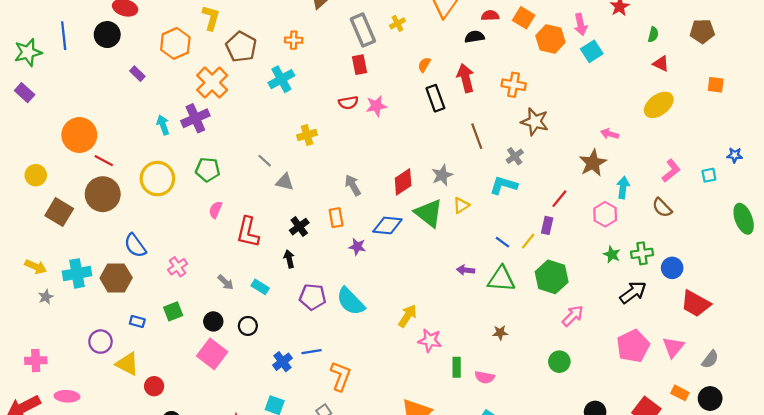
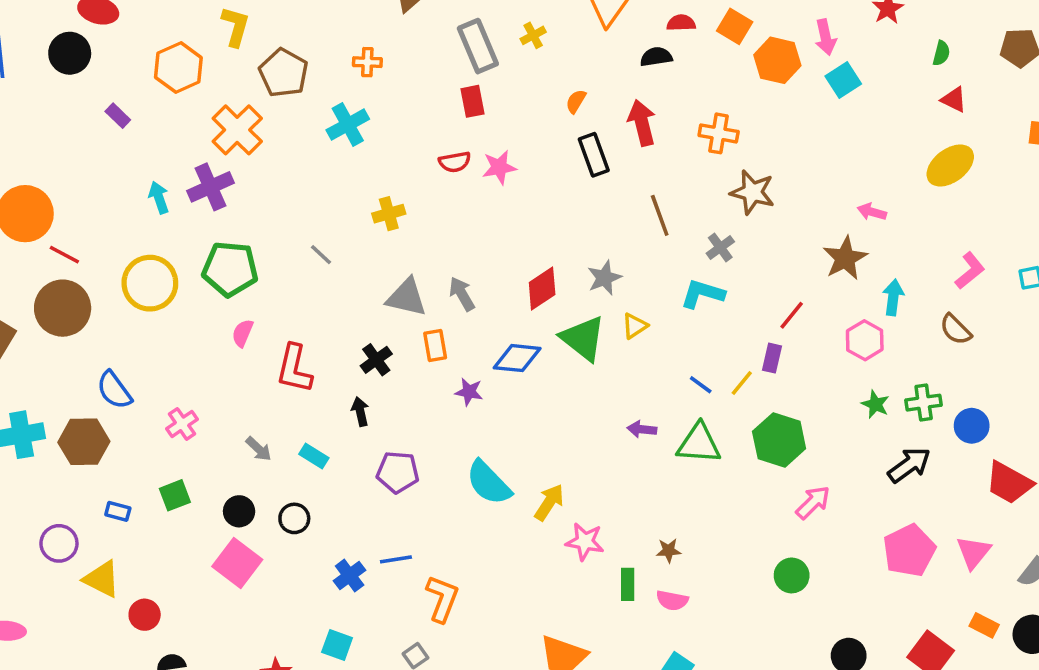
green pentagon: (208, 170) -> (230, 269), size x1.4
gray triangle: (285, 182) -> (407, 297), moved, size x1.4
cyan semicircle: (351, 301) -> (489, 483), moved
brown star: (500, 333) -> (669, 551), moved

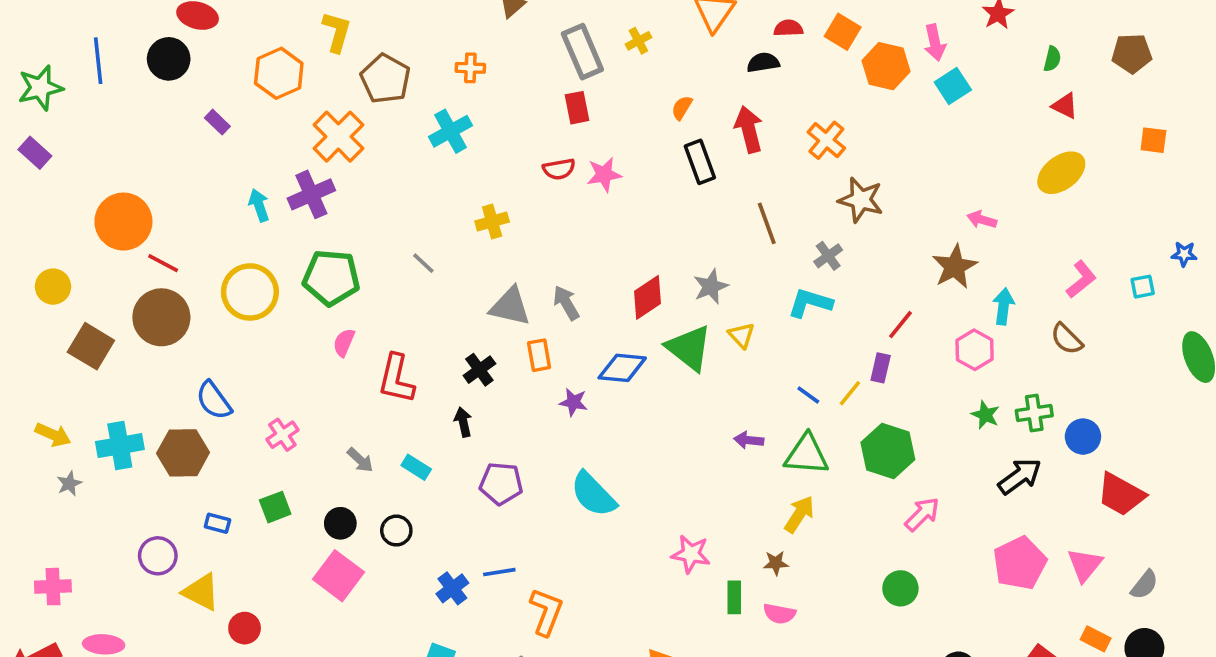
orange cross: (719, 133) -> (826, 140), turned 30
yellow triangle: (635, 326) -> (741, 335), turned -40
yellow arrow: (549, 502) -> (799, 514), moved

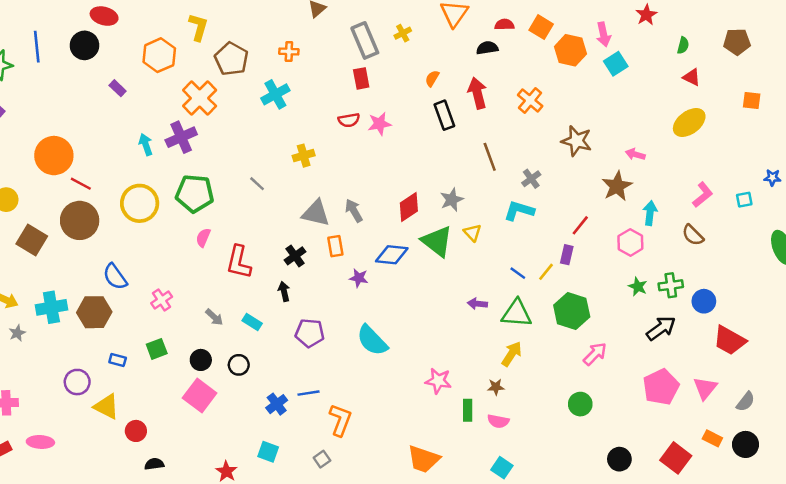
brown star: (861, 200) -> (577, 141), moved

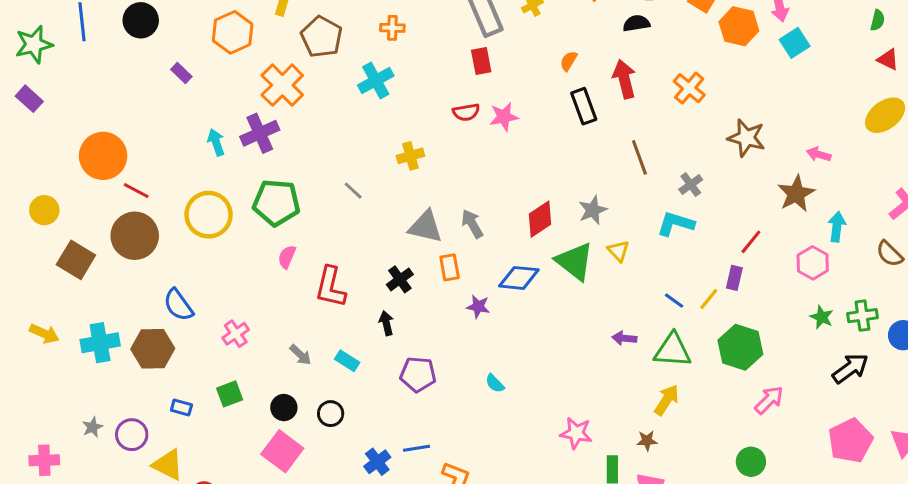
gray star: (17, 333) -> (93, 427), moved
cyan semicircle: (372, 340) -> (495, 383), size x0.5

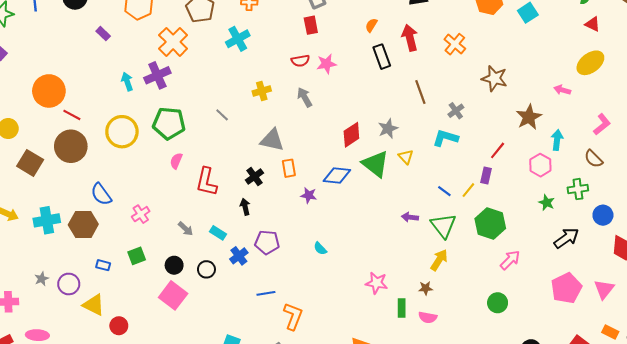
pink arrow: (819, 154) -> (562, 90), moved
gray arrow: (472, 224) -> (305, 97), moved
green cross: (862, 316) -> (578, 189), moved
green triangle: (673, 350) -> (443, 226), turned 48
blue cross: (377, 462) -> (239, 256), moved

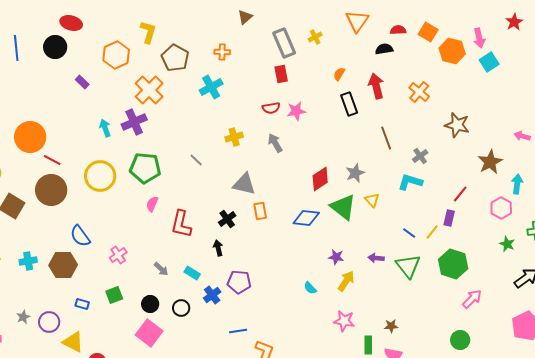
purple star: (309, 195) -> (336, 257), moved
cyan cross: (47, 220) -> (28, 261), size x0.7
cyan semicircle: (320, 249) -> (310, 288), moved
yellow arrow: (439, 260) -> (346, 281), moved

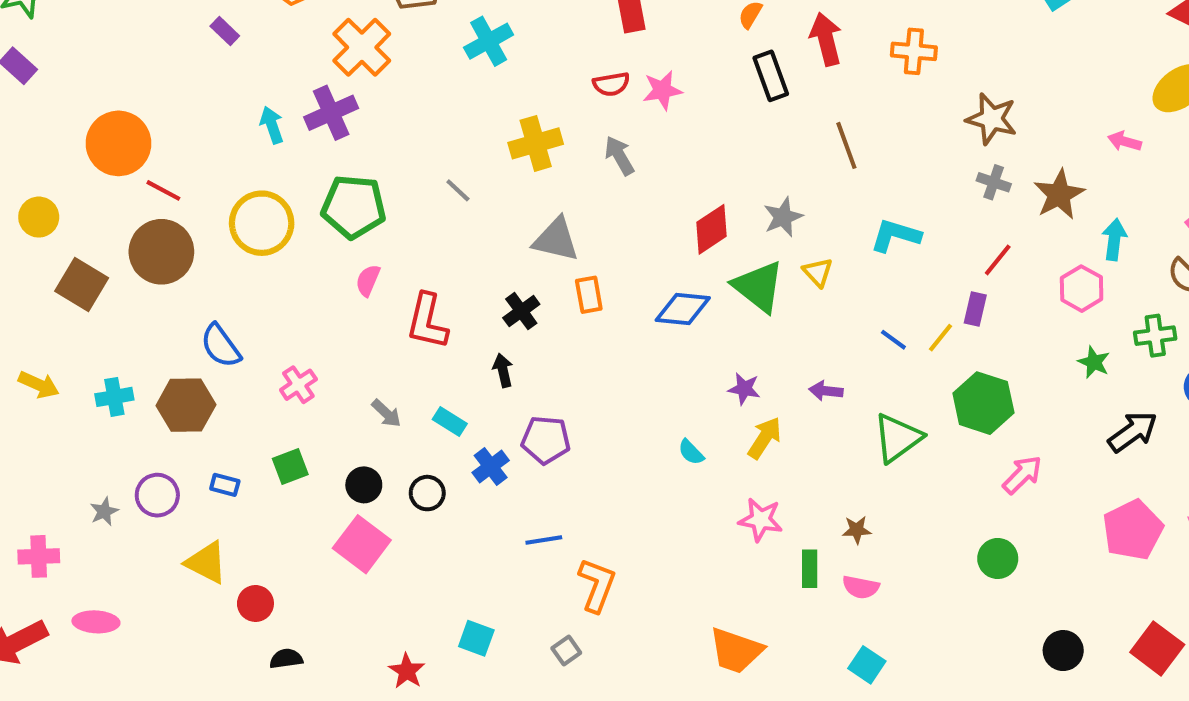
orange cross: (419, 92) -> (914, 51), turned -35
yellow cross: (234, 137) -> (536, 143), size x1.4
gray cross: (420, 156) -> (994, 182), moved, turned -35
green triangle: (408, 266) -> (898, 438), moved, turned 32
purple circle: (49, 322) -> (157, 495), moved

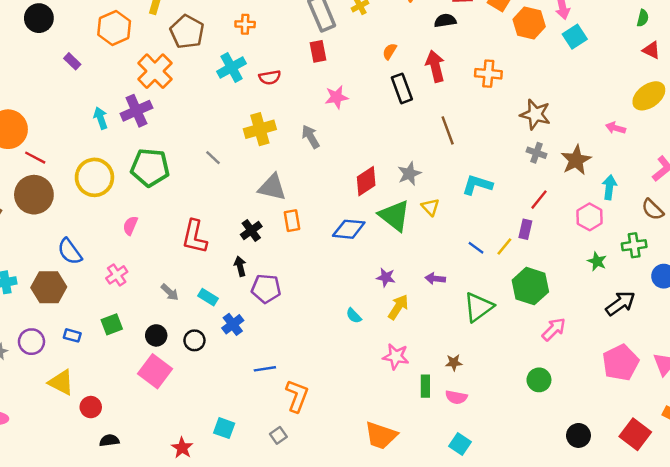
red semicircle: (611, 84) -> (270, 77), moved
pink semicircle: (368, 280) -> (130, 226), moved
purple pentagon: (546, 440) -> (266, 289), moved

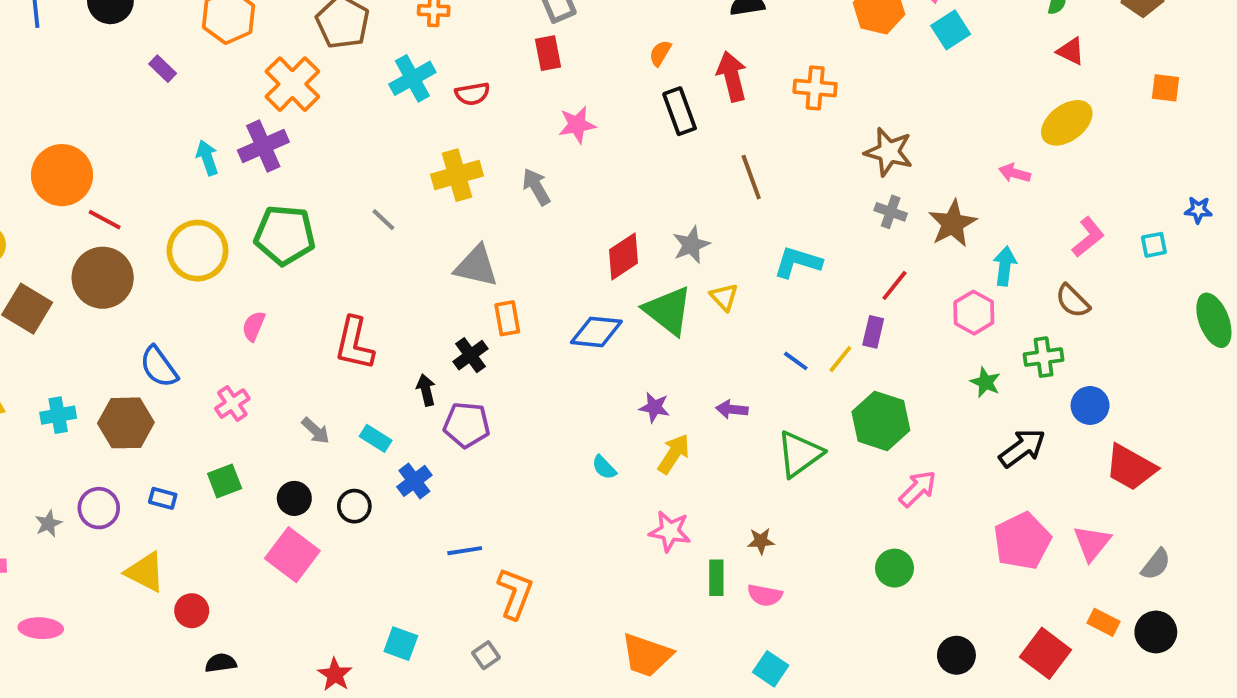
black cross: (251, 230) -> (470, 355), moved

